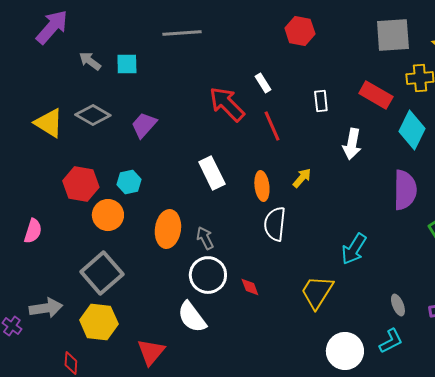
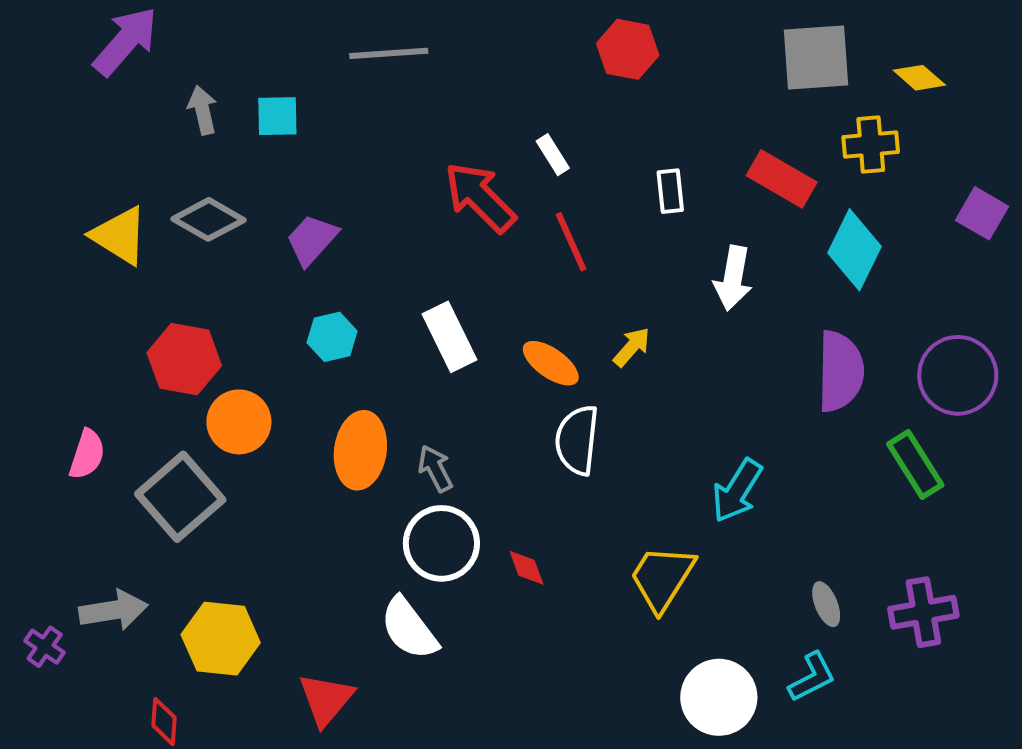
gray arrow: (90, 61) -> (202, 110), turned 40
cyan hexagon: (129, 182) -> (332, 337), moved
orange ellipse: (262, 186) -> (551, 363), turned -48
gray square: (102, 273) -> (180, 497), moved

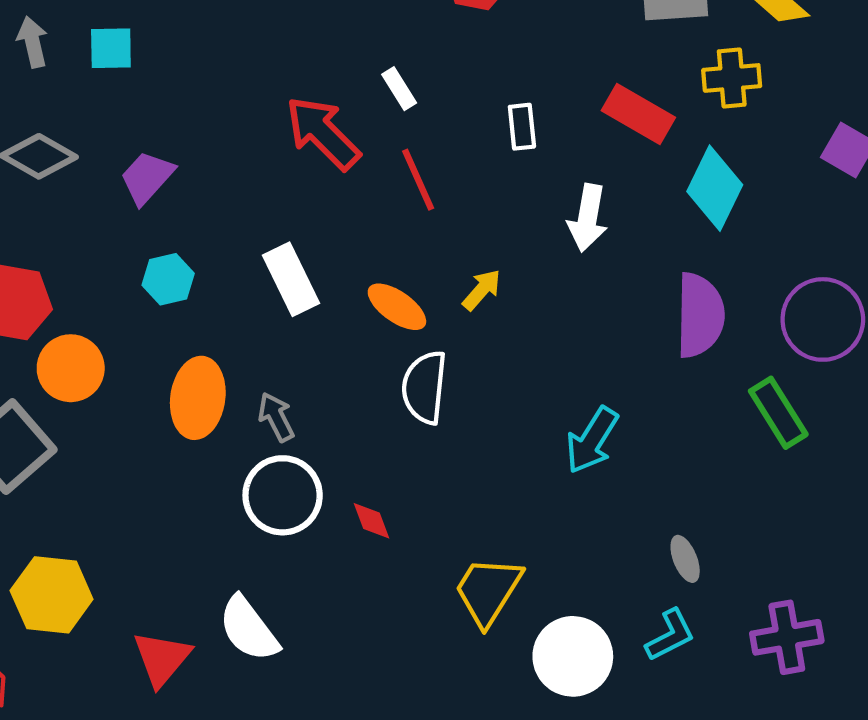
yellow trapezoid: (662, 578) -> (488, 591), moved
purple cross: (923, 612) -> (787, 637), moved
white semicircle: (409, 628) -> (249, 629), moved

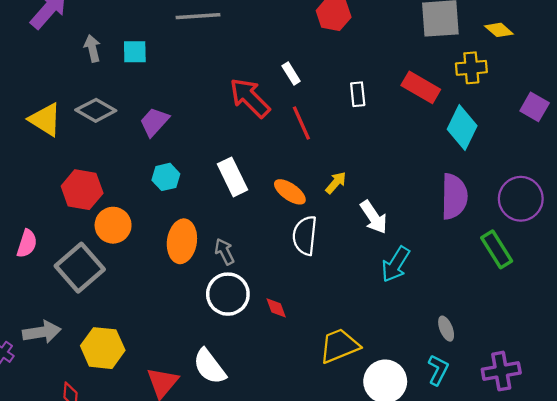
white arrow: (588, 218) -> (374, 217), moved, turned -44
yellow trapezoid: (488, 591) -> (339, 346), turned 36
cyan L-shape: (670, 635) -> (438, 370), turned -36

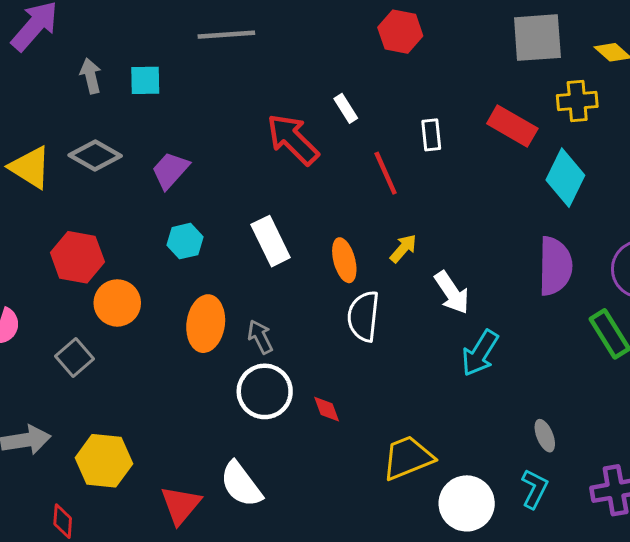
red line: (301, 123) -> (386, 173), moved
orange ellipse: (290, 192) -> (344, 260), turned 40
gray square: (80, 268) -> (74, 358), size x0.6

